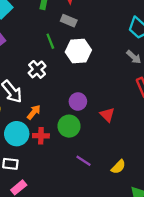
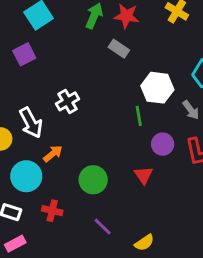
green line: (50, 41) -> (139, 116), moved
white hexagon: (78, 51) -> (157, 88), moved
purple circle: (78, 101) -> (163, 144), moved
red cross: (41, 136) -> (52, 211), moved

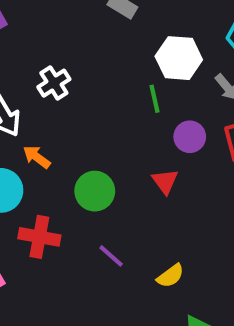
orange arrow: (53, 154) -> (37, 157), turned -102
red cross: (52, 211) -> (39, 237), size x1.4

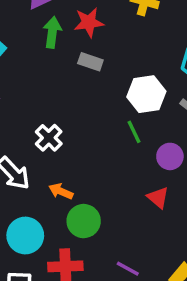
orange arrow: (37, 157) -> (61, 191), moved
green circle: (95, 191) -> (84, 221), moved

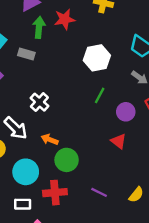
gray rectangle: (90, 62) -> (26, 54), moved
white hexagon: (146, 94) -> (97, 58), moved
green line: (134, 132) -> (100, 95), turned 56

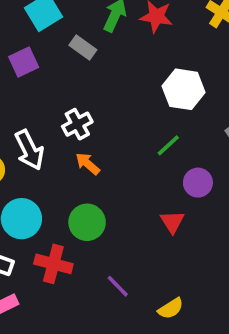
orange arrow: (50, 140) -> (88, 164), moved

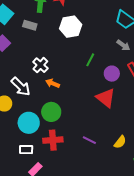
white hexagon: (184, 89) -> (71, 27), moved
green circle: (87, 222) -> (51, 112), moved
red triangle: (172, 222) -> (106, 98), size x1.5

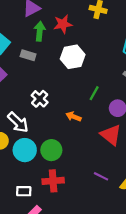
orange arrow: (53, 83) -> (74, 117), moved
cyan circle: (29, 123) -> (25, 150), moved
purple line: (89, 140) -> (101, 176), moved

